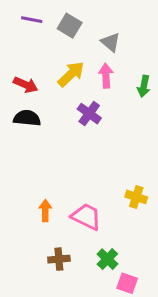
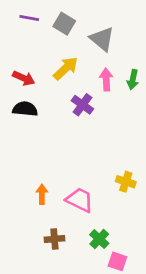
gray triangle: (110, 42) -> (102, 39), size x1.4
pink arrow: (106, 76) -> (106, 80), moved

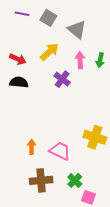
yellow cross: (126, 182) -> (95, 137), size x1.5
brown cross: (54, 239) -> (41, 180), size x1.5

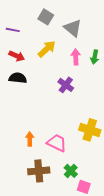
purple line: (22, 14) -> (13, 30), moved
purple cross: (62, 79) -> (66, 85), moved

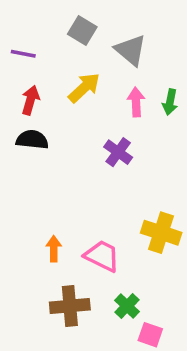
red arrow: (17, 56) -> (30, 100), turned -98

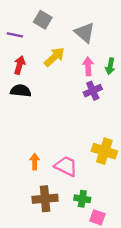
gray square: (82, 30) -> (43, 20), moved
purple cross: (118, 152) -> (93, 91), moved, turned 30
green cross: (127, 306) -> (82, 199), turned -35

